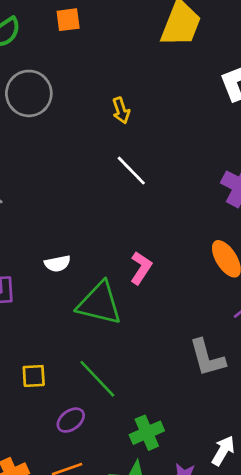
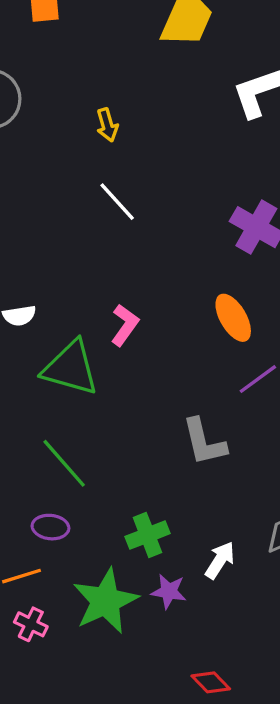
purple ellipse: (71, 420) -> (50, 527), moved, turned 40
green cross: (147, 433) -> (148, 535), moved

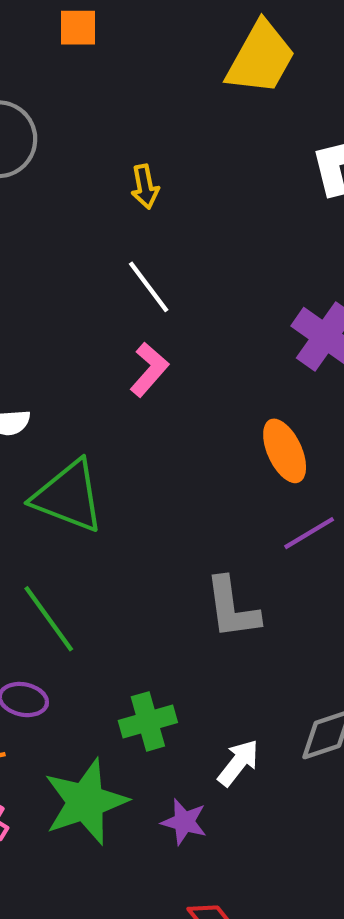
pink L-shape: (125, 325) -> (149, 370), moved
purple star: (169, 591) -> (184, 822), moved

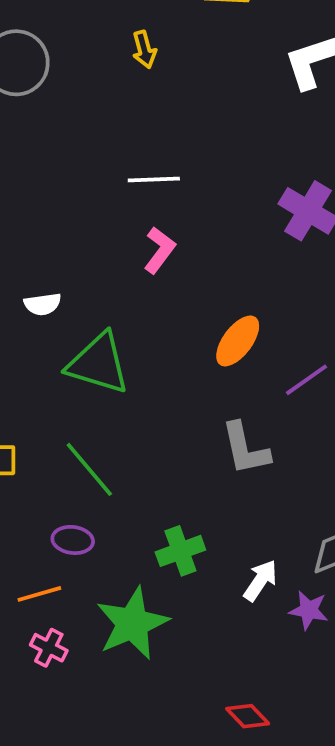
yellow arrow: (145, 187) -> (144, 50), moved
white line: (149, 287) -> (154, 180), turned -51
orange ellipse: (285, 451) -> (238, 341), moved, turned 66
purple star: (184, 822) -> (309, 610), moved

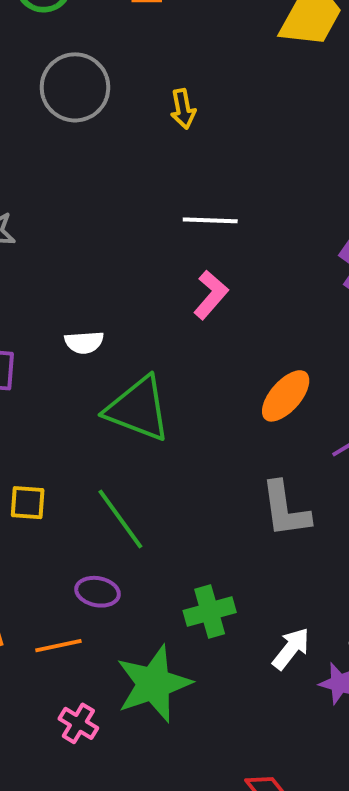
yellow arrow: (144, 50) -> (183, 109), moved
pink cross: (49, 648) -> (78, 723), moved

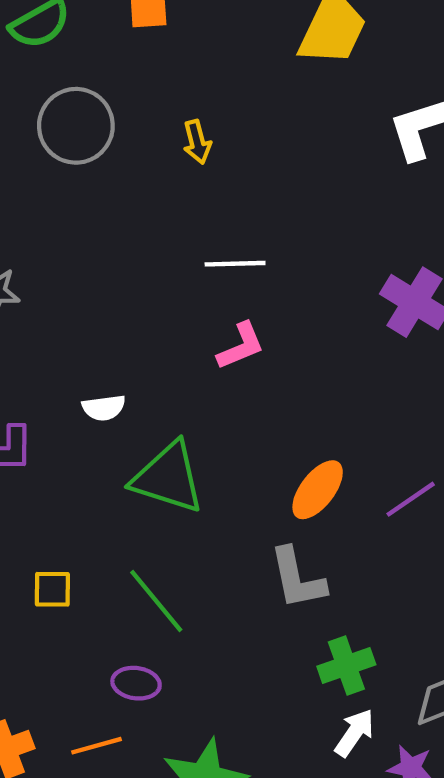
pink L-shape: (211, 295) -> (241, 346), turned 30
orange ellipse: (286, 396) -> (318, 490), moved
gray L-shape: (285, 509) -> (297, 578), moved
green cross: (210, 611) -> (346, 665), moved

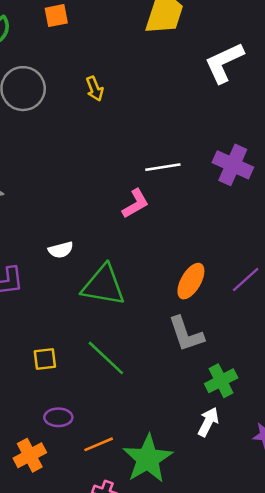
white line: (235, 264) -> (163, 167), moved
purple ellipse: (136, 683) -> (58, 417), moved
white arrow: (354, 733) -> (208, 422), moved
orange line: (96, 746) -> (99, 444), moved

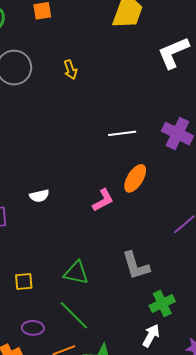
pink L-shape: (135, 204) -> (103, 200), moved
orange ellipse: (191, 281) -> (135, 178), moved
green triangle: (103, 285) -> (76, 273), moved, size x0.7
green line: (106, 358) -> (74, 315), moved

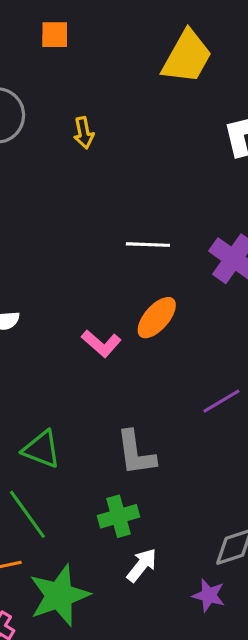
pink L-shape: (103, 200) -> (101, 343), turned 60
green cross: (162, 303) -> (119, 516), moved

